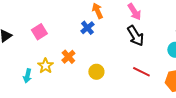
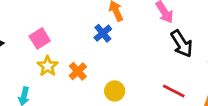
black arrow: (135, 36) -> (182, 44), moved
yellow star: (45, 66) -> (48, 66), moved

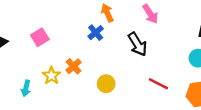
black arrow: (182, 44) -> (138, 44), moved
yellow star: (48, 66) -> (51, 76), moved

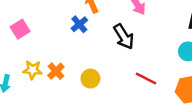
orange cross: (74, 66) -> (56, 71), moved
yellow star: (51, 76) -> (32, 70), turned -30

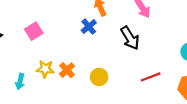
red line: (146, 79) -> (151, 77), turned -48

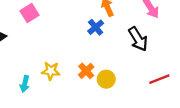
pink square: (34, 31) -> (29, 13), moved
orange cross: (67, 70) -> (86, 71), moved

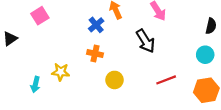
blue cross: (96, 27) -> (96, 25), moved
orange cross: (86, 71) -> (95, 54), moved, turned -35

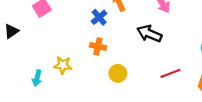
black arrow: (146, 41) -> (149, 34), turned 145

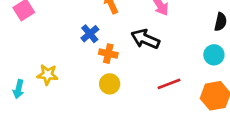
blue cross: (99, 17) -> (90, 34), moved
orange cross: (98, 46) -> (108, 54), moved

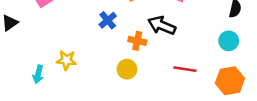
orange cross: (108, 54) -> (137, 41), moved
red line: (169, 84) -> (185, 69), turned 30

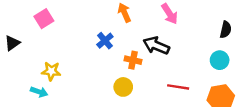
yellow star: (66, 60) -> (51, 71), moved
cyan arrow: (38, 74) -> (39, 92), turned -84

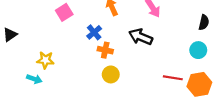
pink square: (44, 19) -> (64, 12), moved
orange cross: (133, 60) -> (105, 50), moved
red line: (178, 87) -> (173, 78), moved

